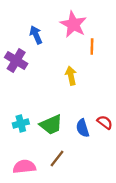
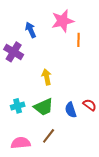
pink star: (73, 24) -> (63, 21), turned 30
yellow arrow: (71, 76) -> (47, 77), moved

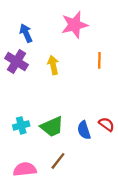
blue arrow: (31, 30) -> (26, 33), moved
orange line: (79, 40) -> (99, 60), moved
yellow arrow: (47, 77) -> (53, 65), moved

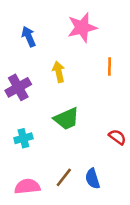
purple cross: (16, 62) -> (18, 87), moved, turned 30
green trapezoid: (52, 127) -> (66, 119), moved
blue semicircle: (84, 130) -> (93, 179), moved

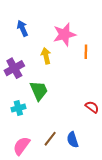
pink star: (82, 27) -> (64, 34), moved
green trapezoid: (66, 119) -> (39, 91), moved, turned -90
pink semicircle: (27, 187) -> (21, 146), turned -48

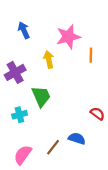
blue semicircle: (73, 140) -> (77, 139), moved, turned 126

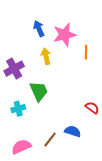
blue arrow: (24, 30) -> (39, 29), moved
pink semicircle: (23, 155) -> (21, 147), turned 30

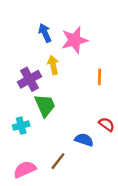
orange line: (86, 52) -> (99, 77), moved
purple cross: (14, 69) -> (29, 79), moved
blue semicircle: (73, 131) -> (84, 140), moved

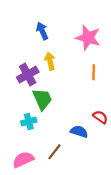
pink star: (75, 40) -> (88, 38), moved, turned 30
cyan cross: (21, 126) -> (29, 122), moved

